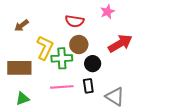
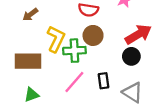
black circle: (93, 64) -> (131, 56), moved
pink line: (62, 87) -> (74, 82), turned -45

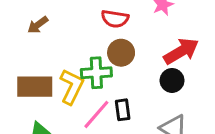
yellow L-shape: (56, 39) -> (72, 87), moved
black rectangle: (103, 81) -> (123, 110), moved

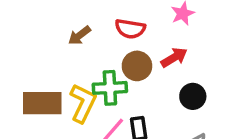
brown arrow: (38, 25) -> (79, 35), moved
red arrow: (181, 51) -> (174, 57), moved, size x0.7

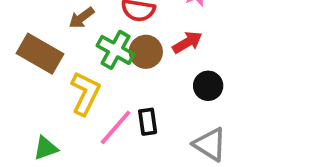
green cross: (110, 88) -> (116, 50), moved, turned 32
brown rectangle: (42, 103) -> (40, 54), moved, turned 30

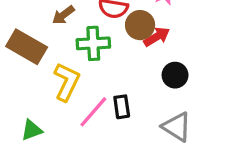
green cross: (116, 50) -> (93, 43), turned -32
brown circle: (146, 52) -> (140, 25), moved

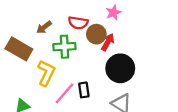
red arrow: (157, 37) -> (108, 42), turned -30
black circle: (175, 75) -> (120, 68), size x1.6

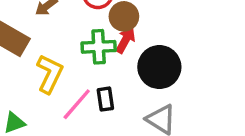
red arrow: (108, 42) -> (126, 40), moved
green cross: (64, 47) -> (99, 47), moved

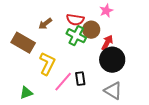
red arrow: (126, 40) -> (107, 43), moved
green cross: (99, 47) -> (76, 36), moved, turned 30

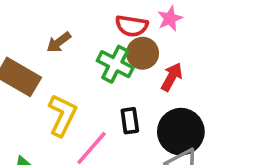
red semicircle: (75, 20) -> (132, 26), moved
black circle: (112, 60) -> (181, 132), moved
black rectangle: (80, 79) -> (130, 121), moved

